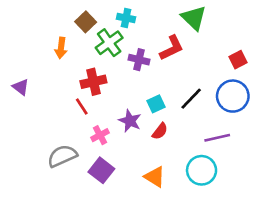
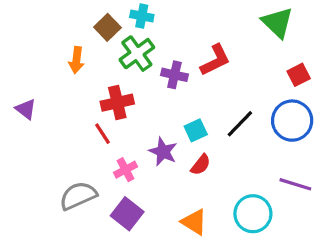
cyan cross: (126, 18) -> (142, 16), moved
green triangle: (194, 18) -> (277, 23), moved
purple line: (217, 138) -> (295, 184), moved, turned 30

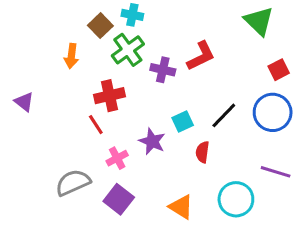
red semicircle: (201, 165) -> (202, 152), moved, turned 150

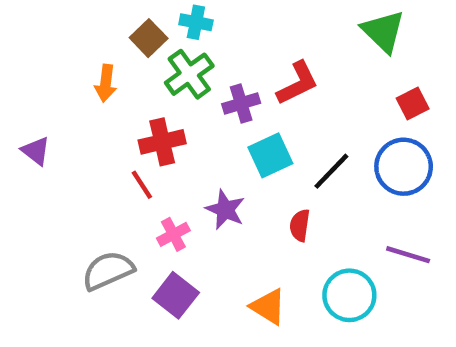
purple cross: (163, 70) -> (241, 104), turned -30
cyan square: (183, 122) -> (270, 155), moved, size x1.4

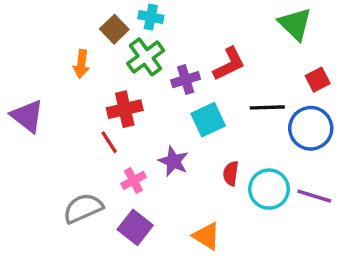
purple triangle: (36, 151) -> (27, 116), size x1.5
black line: (331, 171) -> (267, 107), moved, turned 44
cyan circle: (349, 295) -> (269, 189), moved

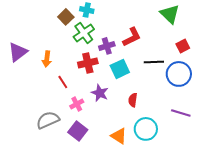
orange arrow: (81, 64) -> (47, 59), moved
red cross: (125, 109) -> (88, 63), moved
purple triangle: (27, 116) -> (18, 52), moved, turned 45
cyan circle: (269, 189) -> (146, 129), moved

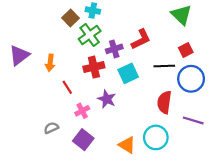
red square: (183, 46) -> (186, 50), moved
red semicircle: (133, 100) -> (164, 102), moved, size x1.5
gray semicircle: (48, 120) -> (51, 128), size x0.6

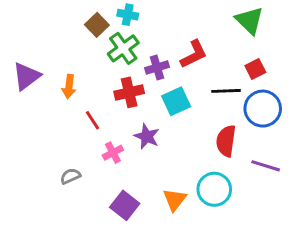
purple square: (83, 140) -> (125, 205), moved
orange triangle: (127, 145) -> (175, 200), turned 36

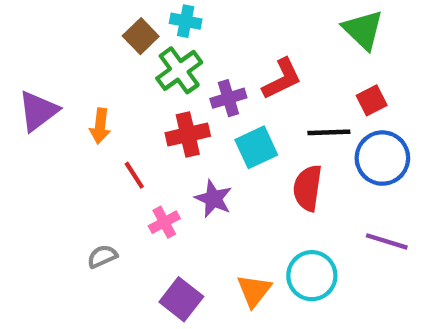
red semicircle: (226, 141) -> (308, 188), moved

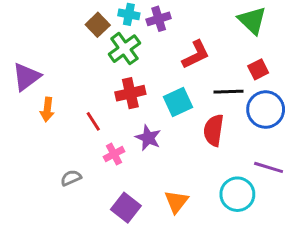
purple cross: (228, 98) -> (159, 19), moved
orange arrow: (100, 126) -> (47, 110), moved
cyan circle: (312, 276) -> (237, 194), moved

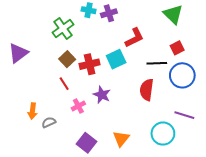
brown square: (98, 25) -> (67, 59), moved
green cross: (124, 49) -> (63, 29), moved
cyan square: (178, 102) -> (116, 59), moved
orange arrow: (47, 110) -> (32, 111), moved

